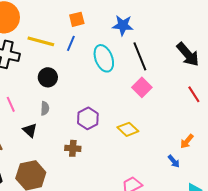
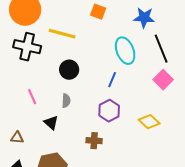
orange square: (77, 19) -> (98, 12), turned 35
blue line: (71, 43) -> (112, 80), moved

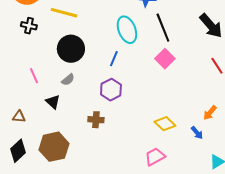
black cross: (27, 47) -> (29, 26), size x0.6
black circle: (69, 70) -> (71, 49), size x1.4
gray semicircle: (66, 101) -> (68, 80), turned 48
yellow diamond: (149, 122) -> (165, 124), moved

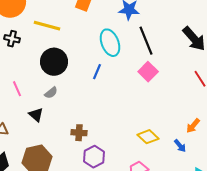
purple hexagon: (111, 90) -> (94, 157), moved

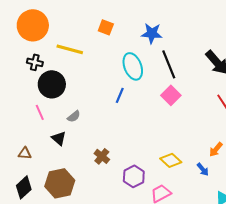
black circle: (54, 62) -> (52, 84), moved
brown cross: (79, 133) -> (102, 156), turned 35
purple hexagon: (94, 157) -> (134, 176), moved

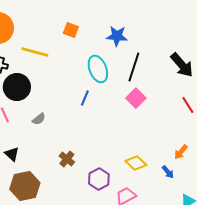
black line: (169, 64) -> (134, 67), turned 40
black triangle: (59, 138) -> (12, 154), moved

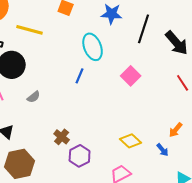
black line: (134, 67) -> (144, 29), moved
purple hexagon: (99, 179) -> (80, 156), moved

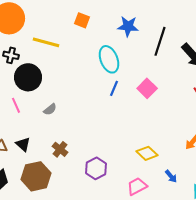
blue line: (80, 76) -> (114, 88), moved
brown cross: (62, 137) -> (60, 149), moved
blue arrow: (163, 150) -> (171, 176), moved

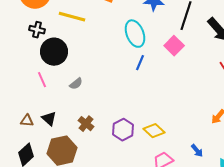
pink square: (147, 88) -> (174, 46), moved
yellow diamond: (147, 153) -> (154, 131), moved
purple hexagon: (96, 168) -> (123, 130), moved

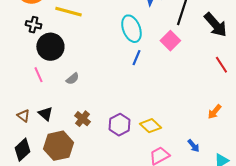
brown triangle: (27, 121) -> (23, 116), turned 32

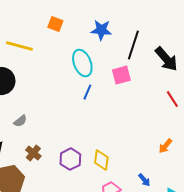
pink square: (170, 41) -> (121, 75), turned 30
gray semicircle: (72, 79) -> (20, 121), moved
yellow diamond: (150, 126) -> (101, 160), turned 55

